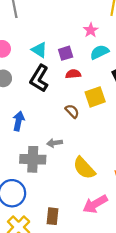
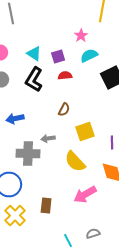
yellow square: (95, 97) -> (85, 132), moved
brown semicircle: (72, 111) -> (64, 110), turned 72
blue arrow: (19, 121) -> (15, 118), turned -114

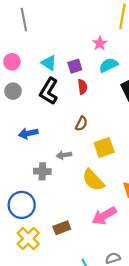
red semicircle: (65, 76) -> (82, 87), turned 88
gray cross: (28, 154) -> (42, 171), size x0.7
brown rectangle: (46, 206) -> (62, 228), turned 63

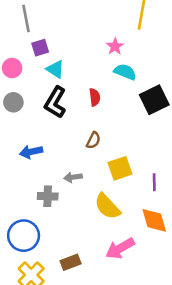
cyan semicircle: (108, 65) -> (125, 72), turned 48
purple square: (75, 66) -> (40, 48), moved

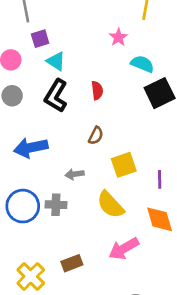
cyan semicircle: (125, 72) -> (142, 64), moved
blue arrow: (31, 152) -> (31, 148), size x1.4
gray cross: (48, 196) -> (56, 205), moved
blue circle: (24, 236) -> (23, 206), moved

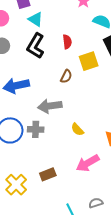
yellow square: (124, 165) -> (89, 61), moved
gray arrow: (75, 174) -> (50, 106), size x1.6
yellow semicircle: (110, 205) -> (77, 129), size x0.6

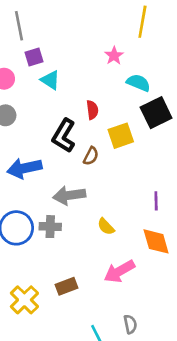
black L-shape: (36, 46) -> (64, 136), moved
gray semicircle: (96, 203) -> (130, 324), turned 96

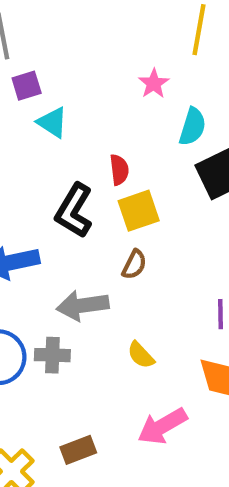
cyan semicircle: (138, 83) -> (193, 127), turned 85
yellow square: (121, 136) -> (139, 211), moved
brown semicircle: (91, 156) -> (134, 265), moved

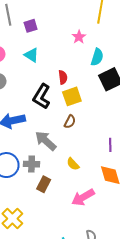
purple square: (27, 86) -> (31, 26), moved
gray arrow: (83, 305) -> (46, 141), turned 50
brown rectangle: (78, 450) -> (44, 184), moved, turned -42

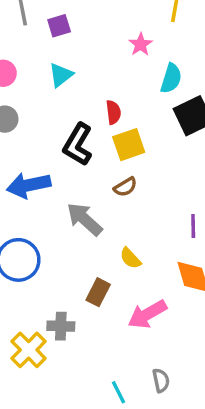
cyan triangle: (32, 55) -> (61, 75), turned 49
brown semicircle: (70, 122) -> (125, 187), turned 32
gray cross: (32, 164) -> (61, 326), moved
brown rectangle: (44, 184) -> (98, 292), moved

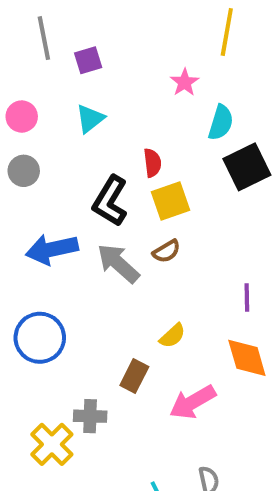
gray arrow: (85, 219) -> (118, 263), moved
yellow semicircle: (130, 258) -> (173, 336), turned -90

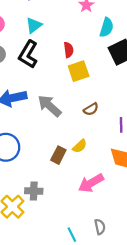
black L-shape: (110, 201) -> (28, 54), moved
brown semicircle: (166, 251) -> (91, 109), moved
brown rectangle: (134, 376) -> (58, 155), moved

